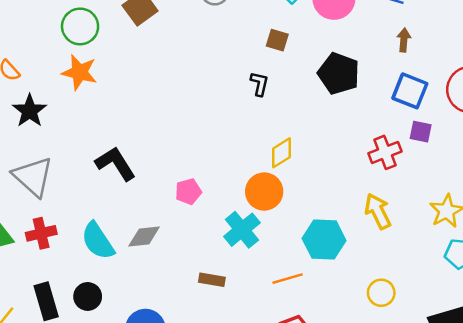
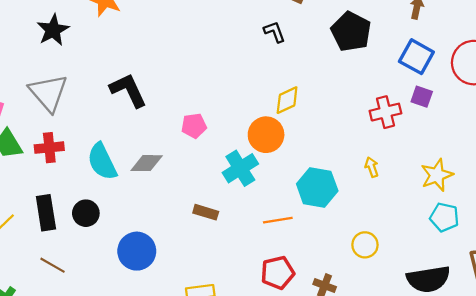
black L-shape: (259, 84) -> (274, 32), turned -40
yellow arrow: (378, 211) -> (372, 167), size x0.6

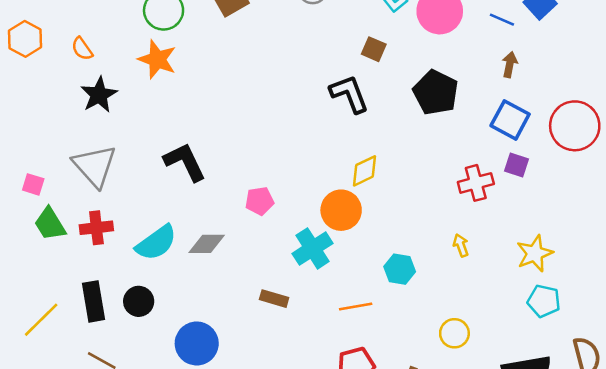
black L-shape: (274, 32) -> (349, 94), size x1.6
cyan semicircle: (102, 162) -> (156, 243), turned -99
cyan hexagon: (317, 187) -> (400, 269), size x0.7

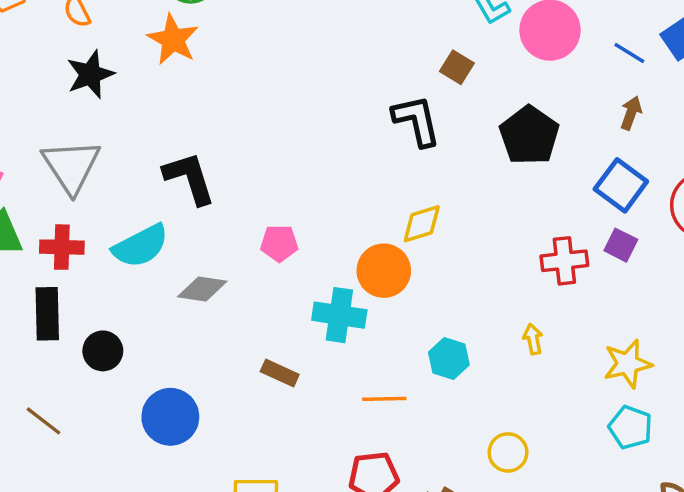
cyan semicircle: (156, 243) -> (141, 246), moved
cyan cross: (313, 248) -> (339, 315), turned 33
black rectangle: (93, 301) -> (47, 314), moved

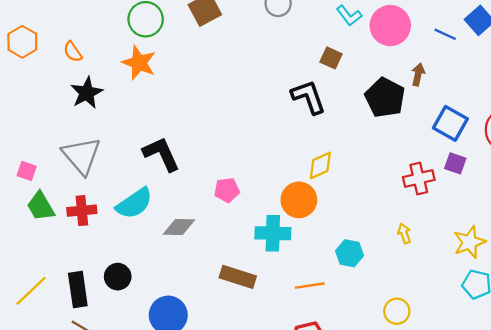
brown arrow: (631, 113) -> (418, 74), moved
black rectangle: (47, 314) -> (78, 289), moved
brown rectangle: (280, 373) -> (238, 277), size x1.4

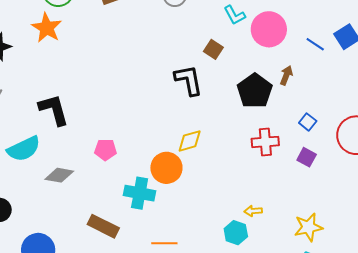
blue square: (450, 123) -> (308, 122), size x0.6
red cross: (419, 178) -> (265, 142), moved
yellow arrow: (404, 233) -> (253, 211), turned -84
cyan hexagon: (350, 253) -> (236, 233), moved

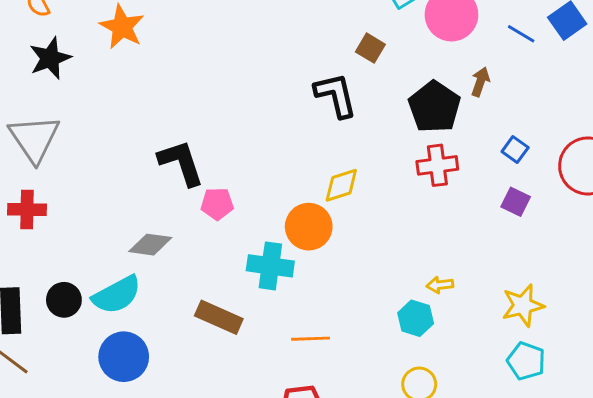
black L-shape: (54, 110) -> (181, 163), moved
red cross: (265, 142) -> (437, 165), moved
cyan semicircle: (24, 149) -> (117, 295), moved

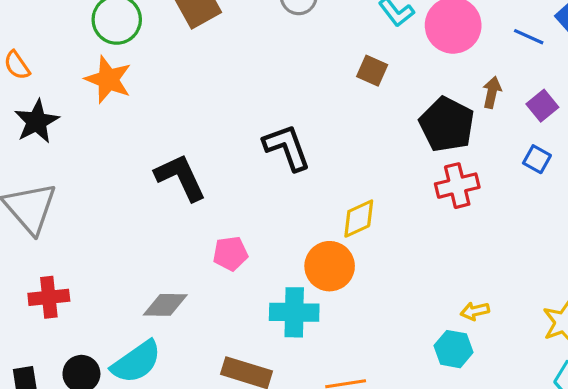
black L-shape: (336, 95) -> (287, 147), moved
black L-shape: (181, 163) -> (180, 177), moved
purple square: (516, 202) -> (542, 106), moved, turned 32
red cross: (27, 209) -> (49, 297), moved

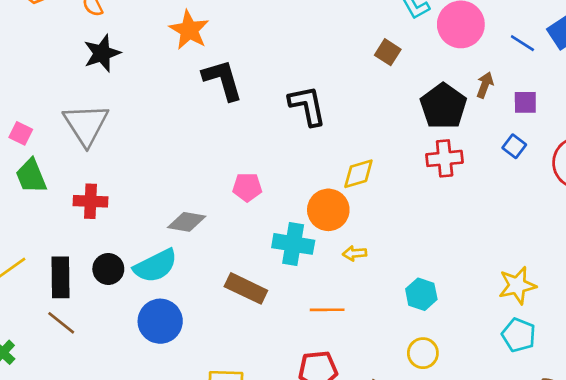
orange star: (108, 79) -> (189, 30), moved
purple square: (542, 106) -> (525, 102), turned 30
black L-shape: (180, 177) -> (223, 80), moved
yellow arrow: (475, 311) -> (355, 253), moved

